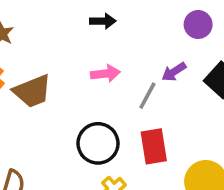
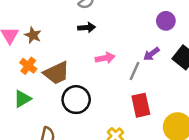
black arrow: (103, 21) -> (87, 28), moved
black circle: (98, 143) -> (76, 100), moved

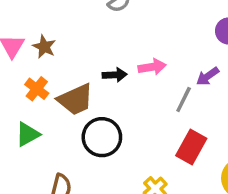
black arrow: (87, 28) -> (115, 75), moved
pink arrow: (105, 58) -> (152, 67), moved
red rectangle: (141, 105) -> (191, 147), turned 40

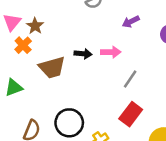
purple arrow: (208, 76) -> (131, 22), moved
orange cross: (37, 89) -> (23, 45), moved
black circle: (102, 137) -> (69, 123), moved

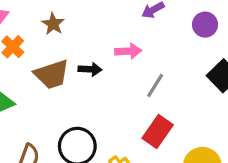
brown star: (35, 26) -> (53, 24), moved
black arrow: (83, 54) -> (90, 69), moved

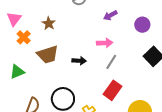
pink arrow: (128, 51) -> (105, 43), moved
black arrow: (90, 69) -> (79, 61), moved

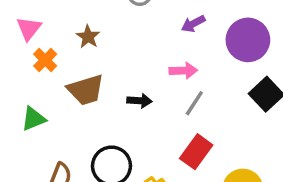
purple circle: (142, 25) -> (248, 40), size x1.6

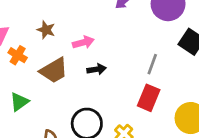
pink arrow: (183, 71) -> (83, 42), moved
gray line: (194, 103) -> (152, 64), moved

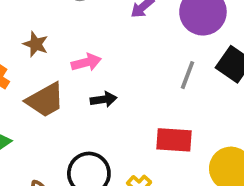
gray line: (152, 64) -> (188, 75), moved
red rectangle: (149, 98) -> (174, 140), turned 70

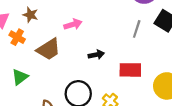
brown star: (36, 44) -> (30, 15), moved
black arrow: (104, 99) -> (96, 55), moved

